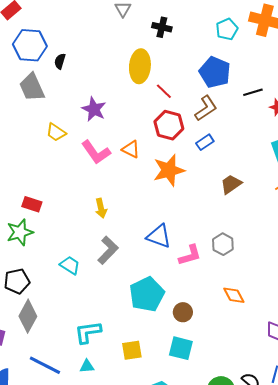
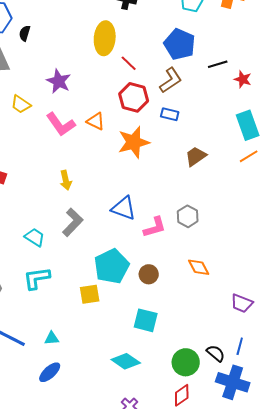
blue rectangle: (205, 142) -> (170, 114), turned 48
brown circle: (183, 312) -> (149, 274), moved
cyan L-shape: (88, 332) -> (37, 278), moved
yellow square: (132, 350) -> (90, 294), moved

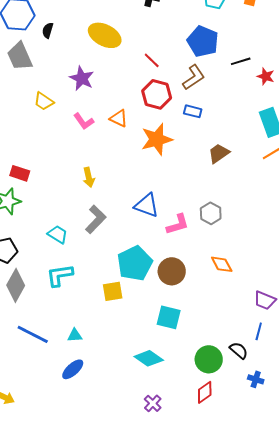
yellow ellipse: (105, 38) -> (105, 35), moved, turned -68
pink L-shape: (61, 124) -> (84, 121), size x0.7
brown circle: (149, 274) -> (172, 271), size x1.4
blue line: (240, 346) -> (259, 331), moved
blue cross: (233, 382) -> (256, 379), size x0.5

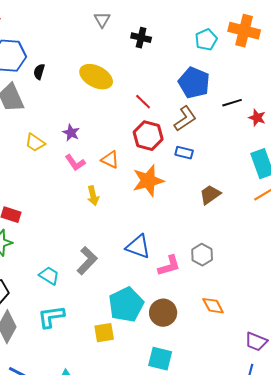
purple star: (82, 78) -> (71, 133), moved, size x0.7
yellow arrow: (89, 177) -> (93, 196), moved

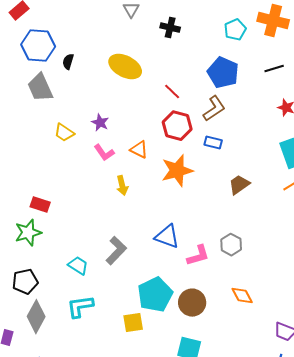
black line: (232, 103) -> (274, 69), moved

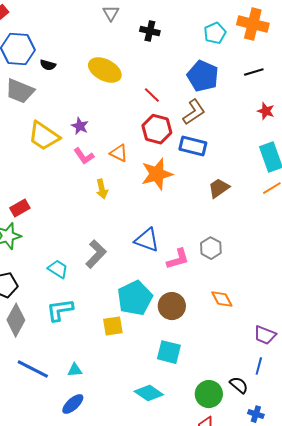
black semicircle: (68, 62) -> (48, 65), turned -91
gray trapezoid: (40, 88) -> (20, 91), turned -44
yellow trapezoid: (64, 133) -> (44, 136), size x1.6
blue rectangle: (213, 143) -> (193, 146), size x1.5
red rectangle: (40, 205) -> (20, 208), turned -48

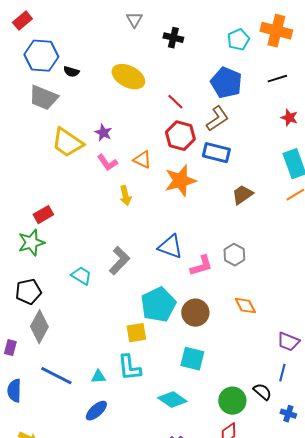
cyan L-shape: (60, 310) -> (129, 368), moved, turned -88
blue cross: (256, 414) -> (288, 414), moved

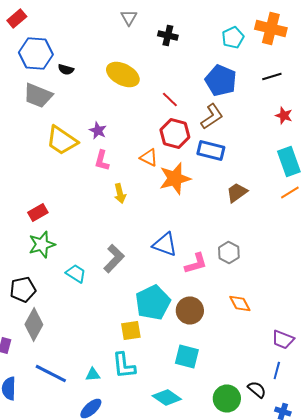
orange triangle: (142, 160) -> (149, 158), moved
pink L-shape: (107, 163) -> (102, 160), turned 50
green star: (31, 243) -> (42, 244), moved

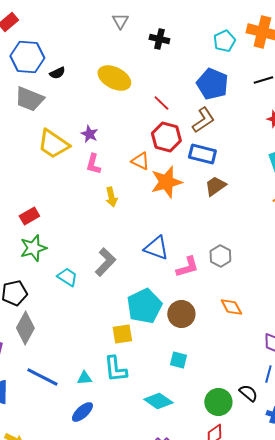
black semicircle: (66, 70) -> (57, 73), turned -42
brown trapezoid: (237, 192) -> (215, 186), moved
cyan square: (187, 356) -> (178, 360), size x0.7

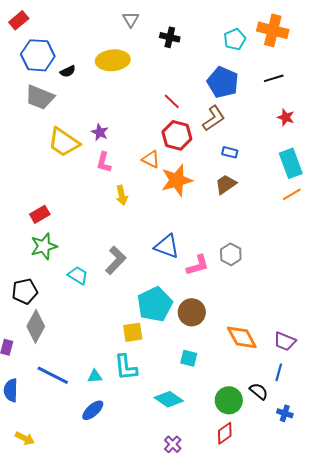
yellow ellipse: (114, 78) -> (113, 60), moved, turned -32
blue rectangle: (202, 154) -> (230, 152), moved, size x0.6
orange diamond: (231, 307) -> (242, 337), moved, size x1.4

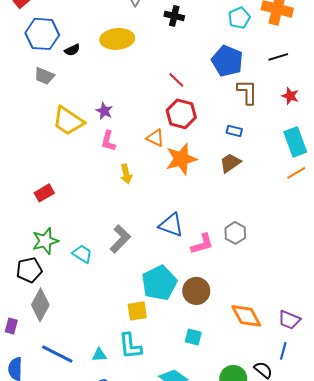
gray trapezoid: (40, 97) -> (44, 76), size x0.7
brown L-shape: (214, 118) -> (247, 92), moved, turned -56
green star: (44, 246) -> (45, 241), moved

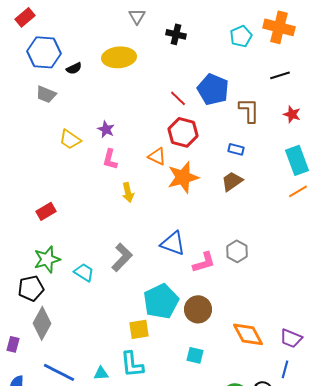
blue pentagon: (227, 61) -> (213, 89), moved
yellow trapezoid: (68, 121) -> (70, 139), size x0.7

